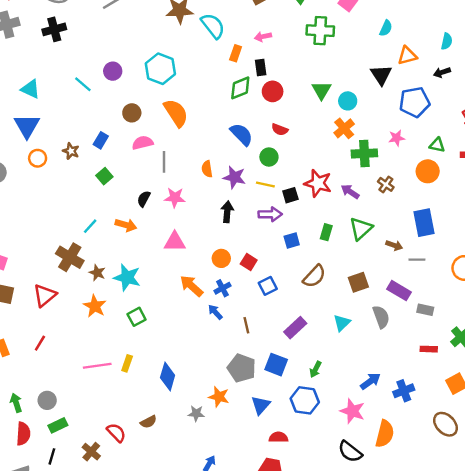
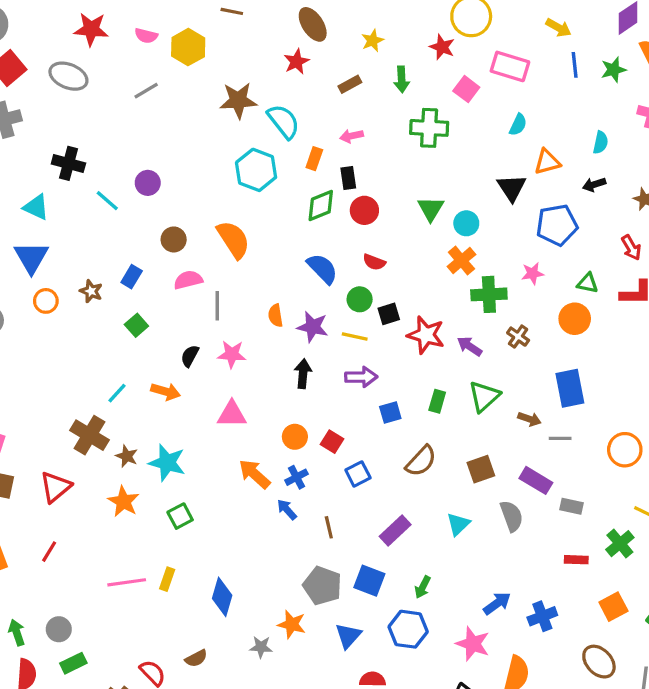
black cross: (54, 29) -> (68, 163), moved, turned 30
cyan hexagon: (160, 69) -> (256, 170), moved
black square: (290, 195) -> (389, 314), moved

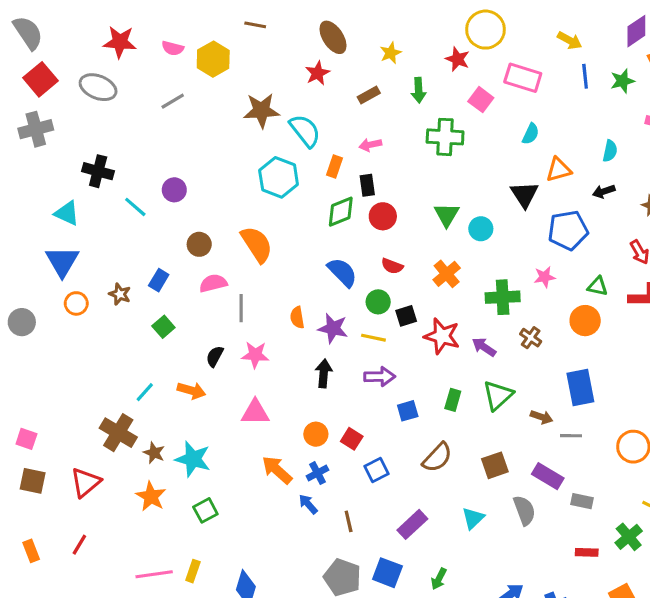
orange cross: (461, 261) -> (447, 274), moved

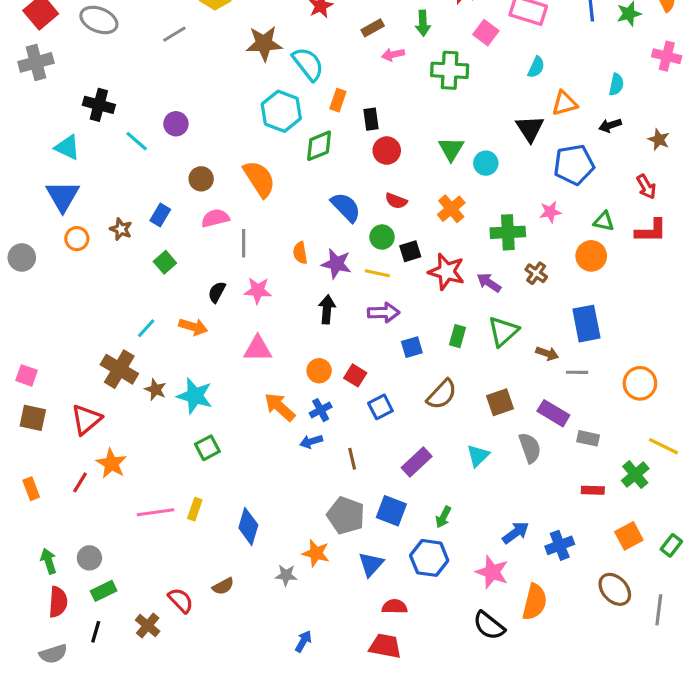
pink arrow: (370, 145) -> (393, 55), moved
green diamond: (341, 212) -> (319, 146), moved
orange star: (151, 496) -> (111, 464), moved
blue arrow: (308, 504) -> (311, 442), turned -65

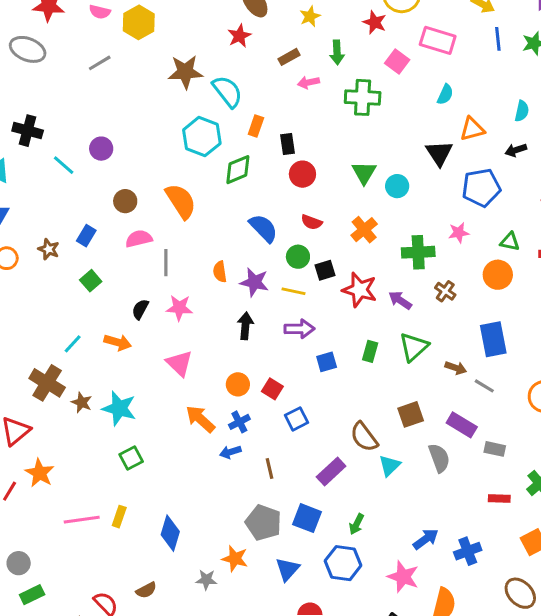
pink triangle: (258, 349) -> (179, 363), turned 44
gray line: (577, 372) -> (484, 386), turned 30
brown semicircle: (442, 394) -> (364, 437), moved, turned 100

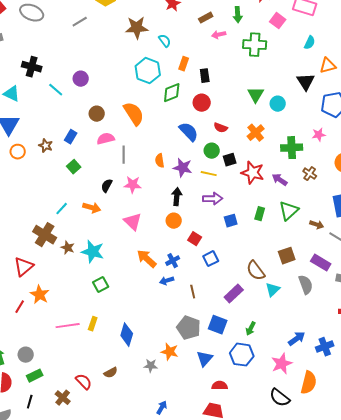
cyan semicircle: (227, 91) -> (165, 41), size x0.6
red circle: (302, 174) -> (202, 103), moved
orange circle: (238, 384) -> (174, 221), moved
pink star: (403, 577) -> (282, 364), turned 30

